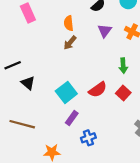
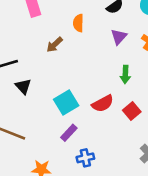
brown arrow: (70, 43) -> (55, 45), moved
green arrow: (123, 66) -> (125, 74), moved

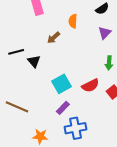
black triangle: (23, 86) -> (34, 61), moved
blue cross: (85, 158) -> (75, 128), size x1.5

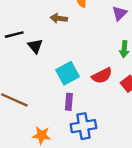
brown arrow: (54, 38) -> (59, 18), turned 48
purple rectangle: (63, 108) -> (69, 102), turned -40

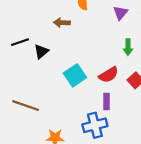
black triangle: (35, 46) -> (41, 51), turned 35
purple rectangle: (69, 102) -> (106, 101), moved

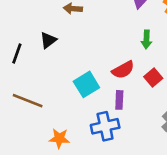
black line: (20, 42) -> (17, 54), moved, turned -54
cyan square: (75, 75) -> (86, 84), moved

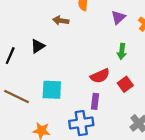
cyan square: (86, 84) -> (52, 90), moved, turned 30

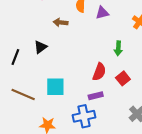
purple triangle: (118, 17) -> (102, 13), moved, turned 32
red semicircle: (100, 76) -> (99, 72), turned -42
purple rectangle: (95, 101) -> (96, 96), turned 72

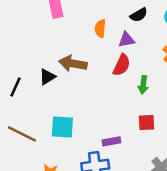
brown arrow: (61, 22) -> (73, 63), moved, size x1.5
red semicircle: (99, 72) -> (122, 65), moved
red square: (123, 78) -> (146, 122), turned 32

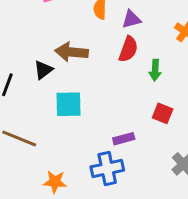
red square: (146, 122) -> (163, 113), turned 30
cyan square: (62, 127) -> (68, 104), moved

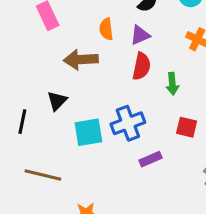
brown arrow: (72, 52) -> (81, 60), moved
blue cross: (107, 169) -> (128, 123), moved

